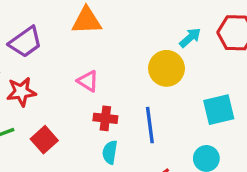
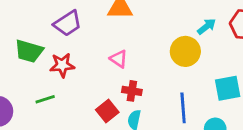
blue line: (150, 125) -> (183, 108), moved
red square: (44, 140) -> (107, 111), moved

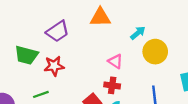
cyan arrow: (207, 26) -> (138, 33), moved
pink triangle: (119, 59) -> (115, 61), moved

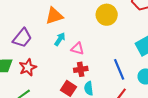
cyan arrow: (138, 33) -> (60, 39), moved
yellow circle: (155, 52) -> (107, 15), moved

